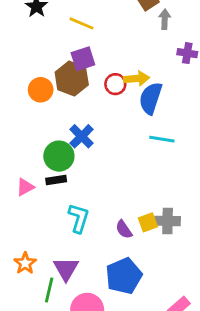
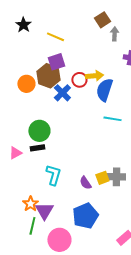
blue cross: (82, 136) -> (62, 93), moved
orange star: (25, 263) -> (30, 204), moved

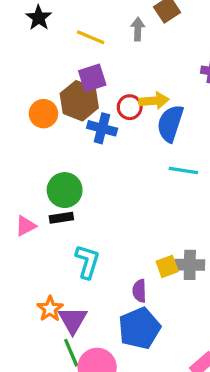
gray arrow: (114, 34) -> (138, 29), moved
blue cross: (62, 93) -> (102, 128), turned -30
purple semicircle: (85, 183) -> (139, 291), moved, turned 32
green line: (32, 226) -> (71, 353), moved, turned -36

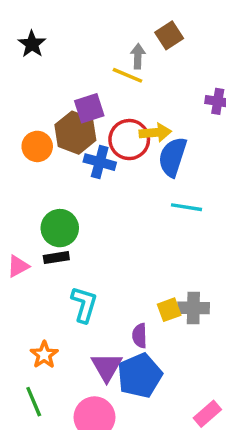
yellow line: (91, 37) -> (127, 75), moved
red circle: (130, 107) -> (129, 140), size x1.5
purple triangle: (73, 320) -> (107, 367), moved
green line: (71, 353) -> (34, 402), moved

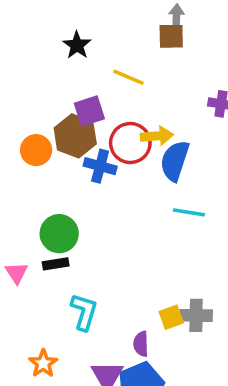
brown square: (169, 35) -> (171, 36), turned 32
black star: (32, 44) -> (77, 45), moved
gray arrow: (138, 56) -> (177, 17), moved
pink triangle: (18, 266) -> (17, 273), turned -35

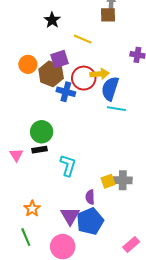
orange circle: (36, 150) -> (28, 64), moved
cyan line: (189, 212) -> (116, 109), moved
cyan L-shape: (84, 312) -> (68, 165), moved

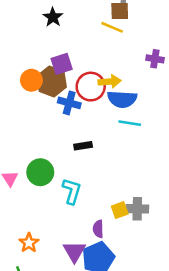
yellow line: (83, 39) -> (112, 27), moved
orange circle: (28, 64) -> (31, 80), moved
blue semicircle: (110, 89) -> (122, 99), turned -105
green circle: (42, 132) -> (40, 172), moved
black rectangle: (39, 150) -> (83, 146), moved

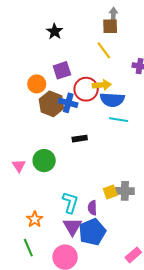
yellow line: (112, 27) -> (104, 50), moved, turned 30
brown hexagon: (52, 82) -> (51, 104), moved
cyan L-shape: (72, 191) -> (70, 203), moved

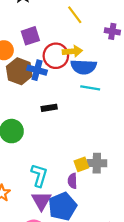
purple semicircle: (92, 208) -> (72, 181), moved

